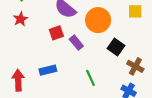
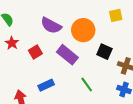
red square: (56, 33) -> (35, 52), moved
purple rectangle: (76, 43) -> (67, 55), size x1.5

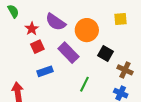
red star: (12, 43) -> (32, 29), moved
blue rectangle: (46, 85) -> (45, 71), moved
green line: (87, 85) -> (84, 84), turned 56

